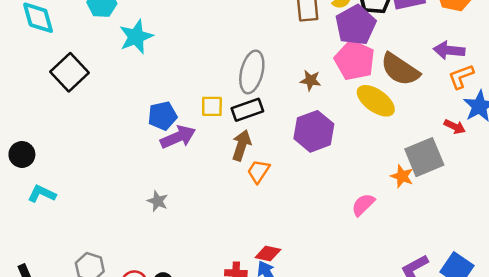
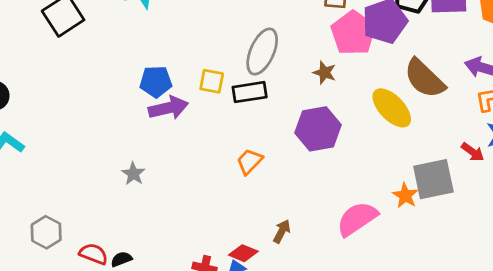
pink pentagon: (355, 60) -> (353, 33), moved
brown arrow: (242, 145) -> (282, 231), moved, size x0.7
pink semicircle: (363, 205) -> (357, 219), size x1.5

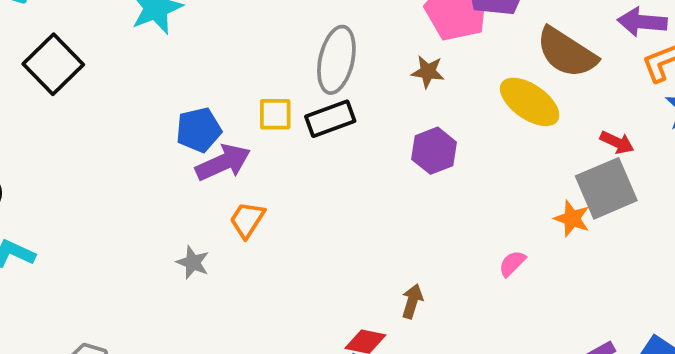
purple hexagon: (318, 129) -> (434, 151), size x0.7
red arrow: (473, 152) -> (617, 142), moved
orange trapezoid: (249, 161) -> (247, 220), moved
pink semicircle: (357, 219) -> (512, 263), size x0.5

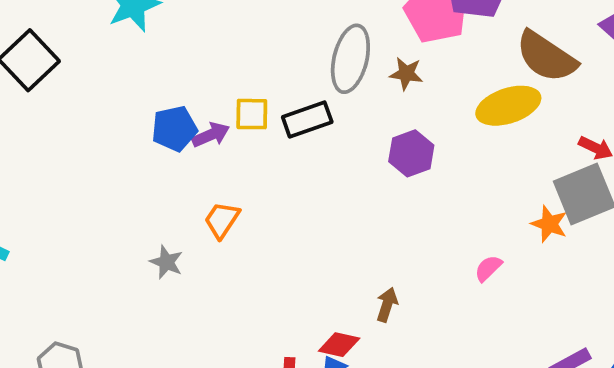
gray ellipse: (336, 60) -> (350, 59), moved
yellow ellipse: (530, 102) -> (508, 106), turned -54
purple arrow: (223, 162) -> (211, 135), moved, size x0.7

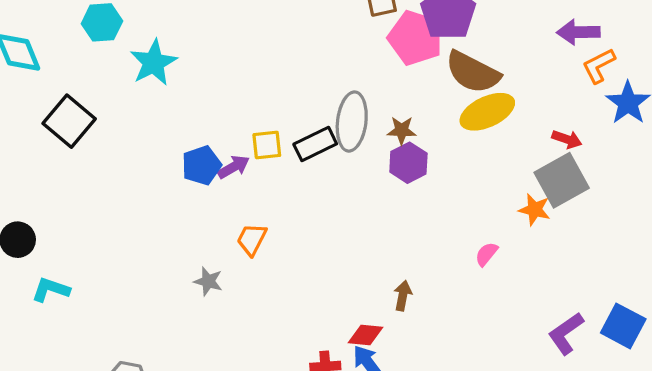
brown semicircle: (546, 57) -> (473, 72), moved
gray ellipse: (350, 59) -> (352, 122), moved
brown star: (406, 74) -> (402, 130), moved

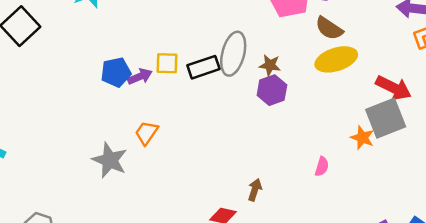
brown semicircle: (473, 72) -> (329, 28), size x0.7
red arrow: (567, 139) -> (393, 88), size x1.6
pink semicircle: (486, 254) -> (322, 166), turned 150
gray star: (208, 281) -> (110, 160), size x1.6

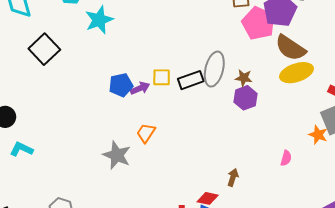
brown semicircle: (329, 28) -> (290, 48), size x1.4

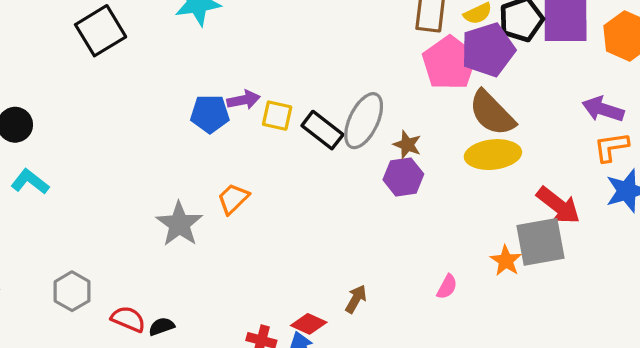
black rectangle: (191, 80) -> (322, 130), turned 45
purple arrow: (140, 88) -> (244, 100), moved

